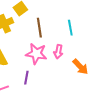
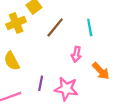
brown line: (39, 28) -> (55, 28), turned 48
pink star: (36, 54) -> (66, 89), moved

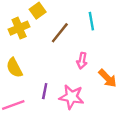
cyan line: (90, 28) -> (91, 21), moved

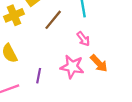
pink arrow: (82, 61) -> (83, 39), moved, turned -48
pink star: (71, 97) -> (72, 67), moved

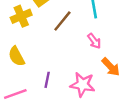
pink star: (72, 67) -> (82, 85), moved

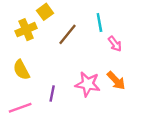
pink arrow: (94, 41) -> (115, 44), moved
pink star: (82, 85) -> (88, 84), moved

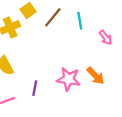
brown line: (68, 34) -> (53, 17), moved
pink arrow: (115, 44) -> (106, 38), moved

